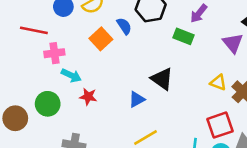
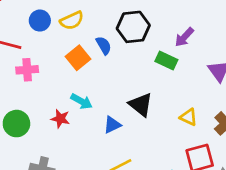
cyan arrow: (71, 76) -> (81, 101), moved
yellow triangle: (218, 82) -> (189, 117), moved

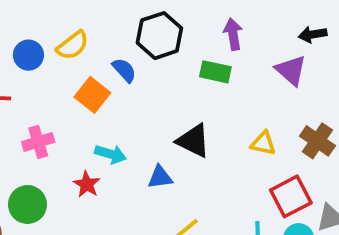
purple arrow: (184, 37) -> (233, 34), turned 140
pink cross: (27, 70) -> (38, 142), moved
red star: (60, 119) -> (87, 184), turned 30
blue triangle: (112, 125) -> (160, 177), turned 30

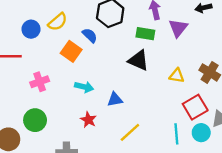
purple triangle: (291, 70) -> (178, 28), moved, turned 30
black triangle: (193, 141) -> (138, 60), moved
red star: (87, 184) -> (88, 120), moved

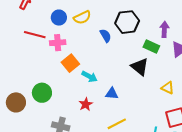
orange square: (71, 51) -> (70, 63), moved
pink cross: (40, 82) -> (58, 43), moved

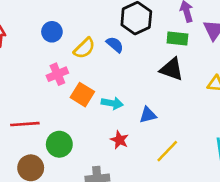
yellow semicircle: (82, 17) -> (84, 48), moved
blue circle: (59, 18) -> (52, 32), moved
red line: (35, 35) -> (25, 124), moved

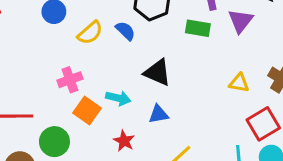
black triangle: (172, 69) -> (157, 72), moved
pink cross: (57, 74) -> (70, 80), moved
orange square: (82, 95) -> (87, 110), moved

